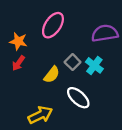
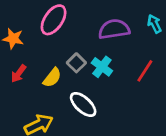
red arrow: (18, 63) -> (19, 74), moved

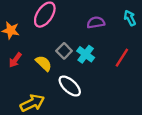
purple semicircle: (114, 29) -> (96, 22), size x0.7
yellow semicircle: (52, 78) -> (44, 63), turned -84

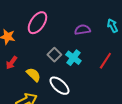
yellow semicircle: (44, 63) -> (33, 75), moved

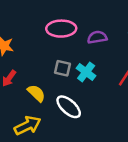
pink ellipse: (37, 23) -> (61, 29), moved, turned 55
gray square: (54, 55) -> (62, 68), turned -32

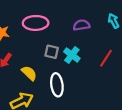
pink ellipse: (61, 29) -> (36, 23), moved
white ellipse: (69, 107) -> (57, 85), turned 40

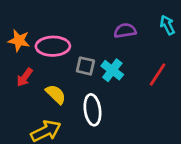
pink ellipse: (36, 23) -> (53, 46), moved

